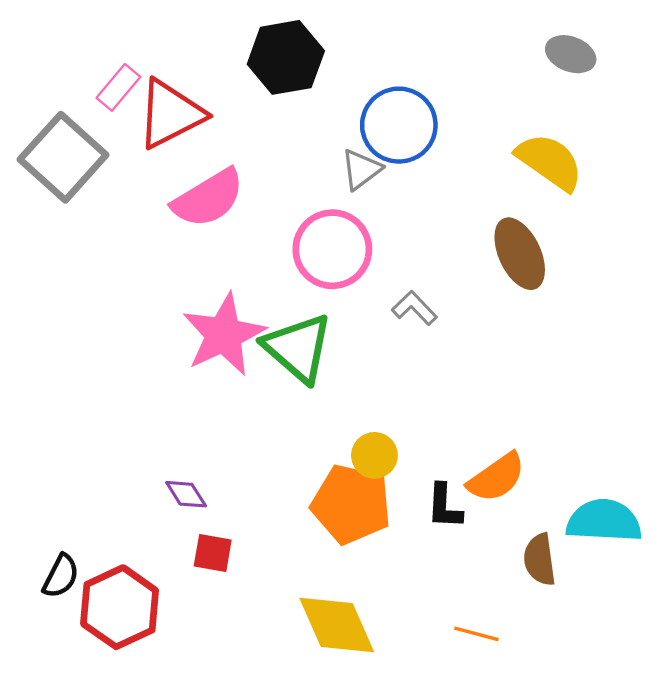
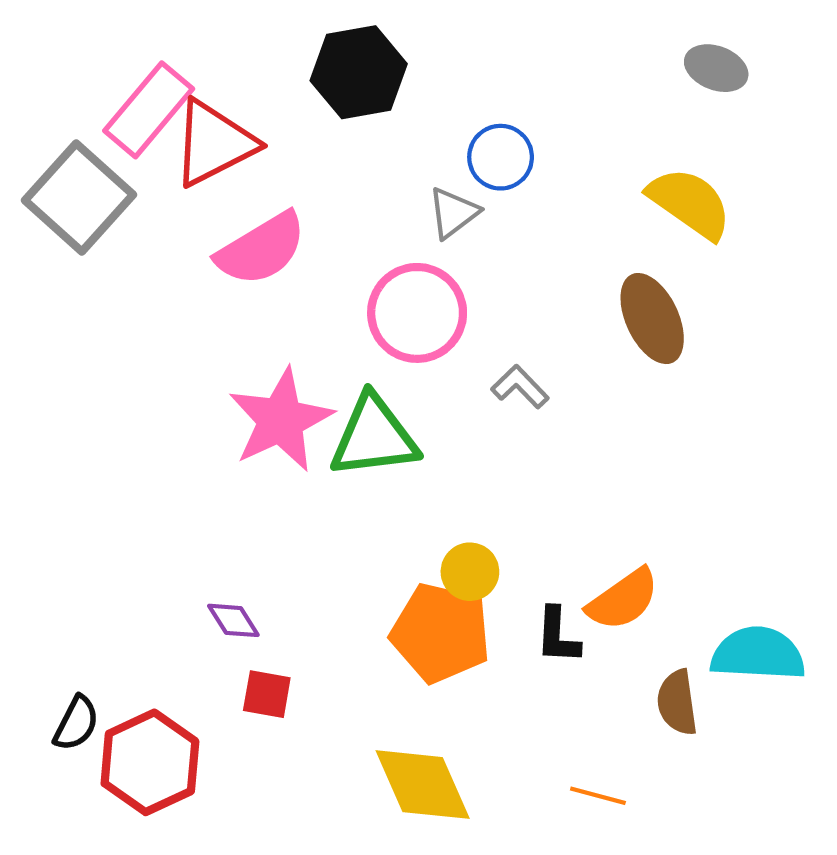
pink rectangle: (118, 87) -> (149, 110), size x1.6
blue circle: (399, 125) -> (501, 157), size x0.7
green triangle: (298, 348) -> (374, 437), turned -48

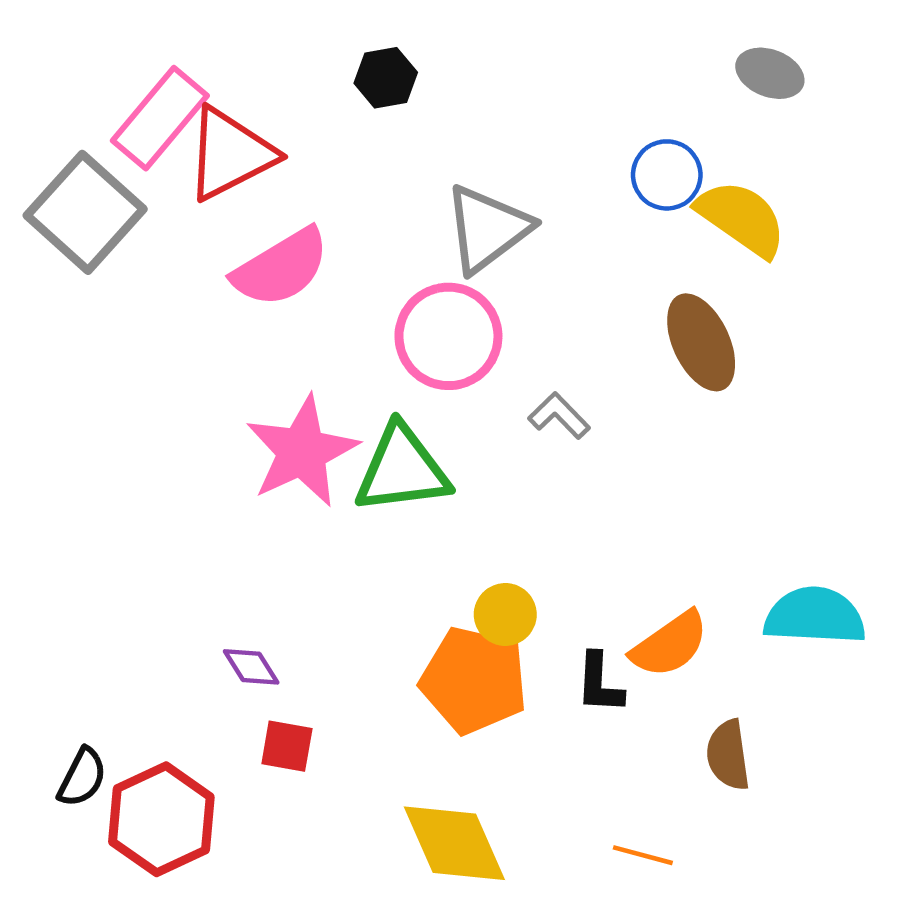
black hexagon: (359, 72) -> (386, 78), size x0.6
blue circle: (501, 157) -> (667, 175), moved
gray triangle: (453, 213) -> (487, 229), size x1.6
cyan semicircle: (758, 654) -> (815, 616), moved

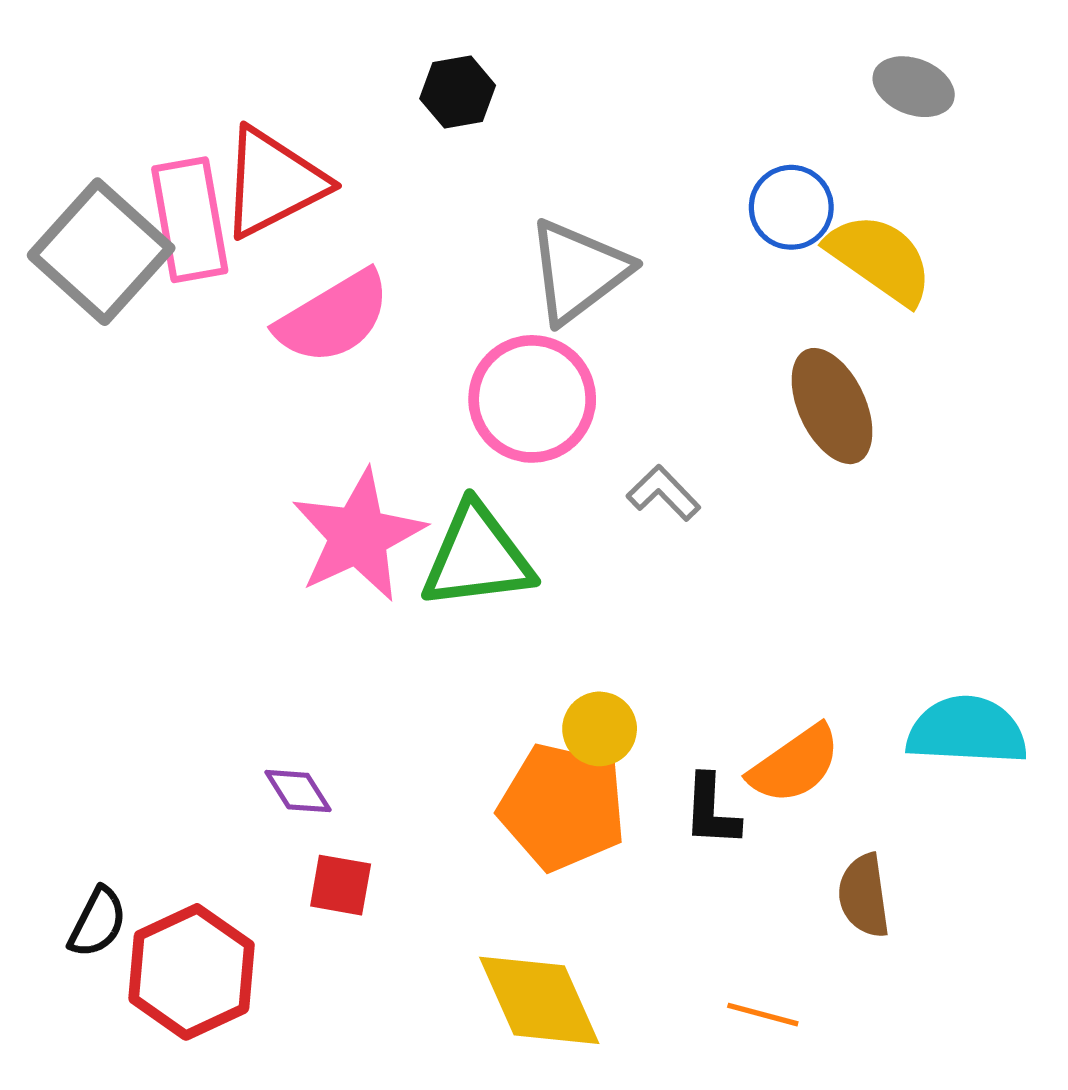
pink rectangle: (160, 118) -> (190, 220), moved, turned -50

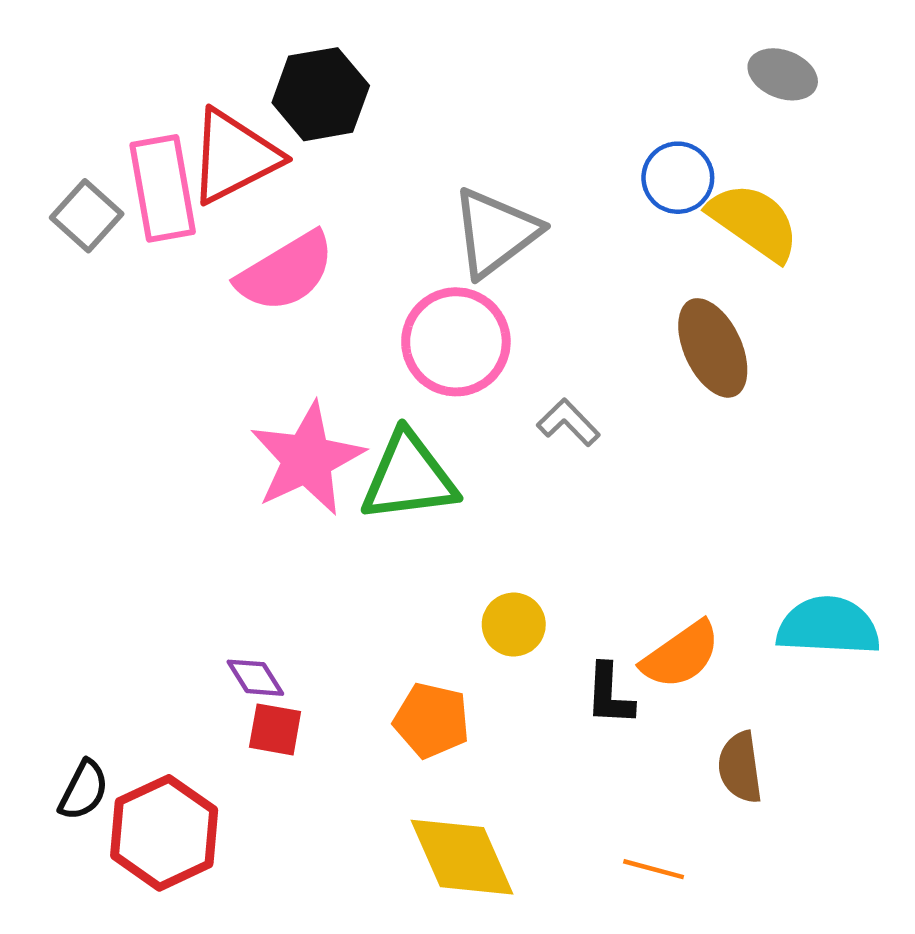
black hexagon: (458, 92) -> (321, 94), moved, size x1.5
gray square: (101, 252) -> (87, 216), size x0.6
orange pentagon: (562, 807) -> (432, 720), moved, size x0.7
red square: (341, 885) -> (275, 729), moved

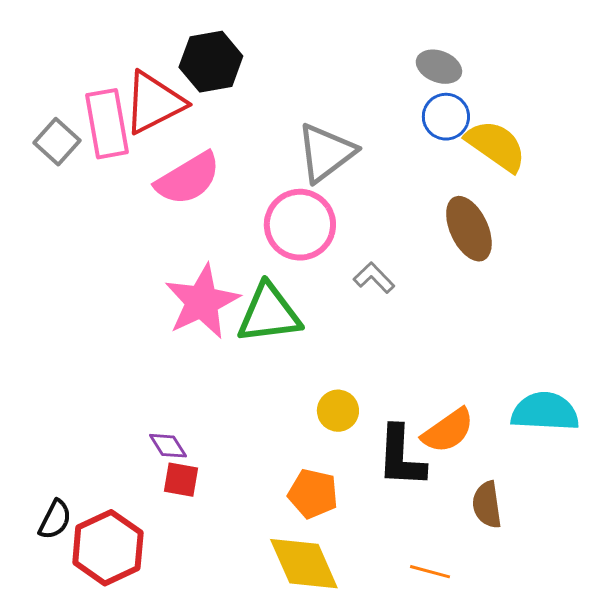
gray ellipse: (783, 74) -> (439, 67), moved
black L-shape: (609, 694) -> (401, 457), size x1.5
orange pentagon: (432, 720) -> (313, 494), moved

